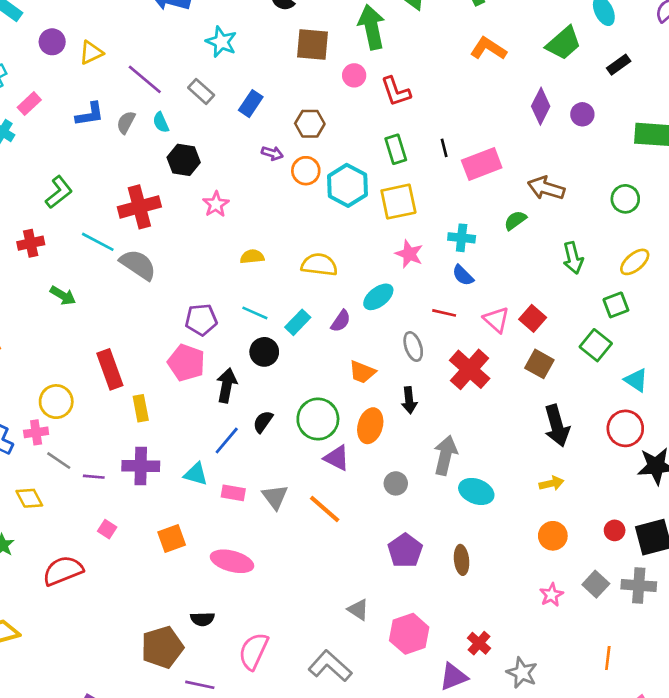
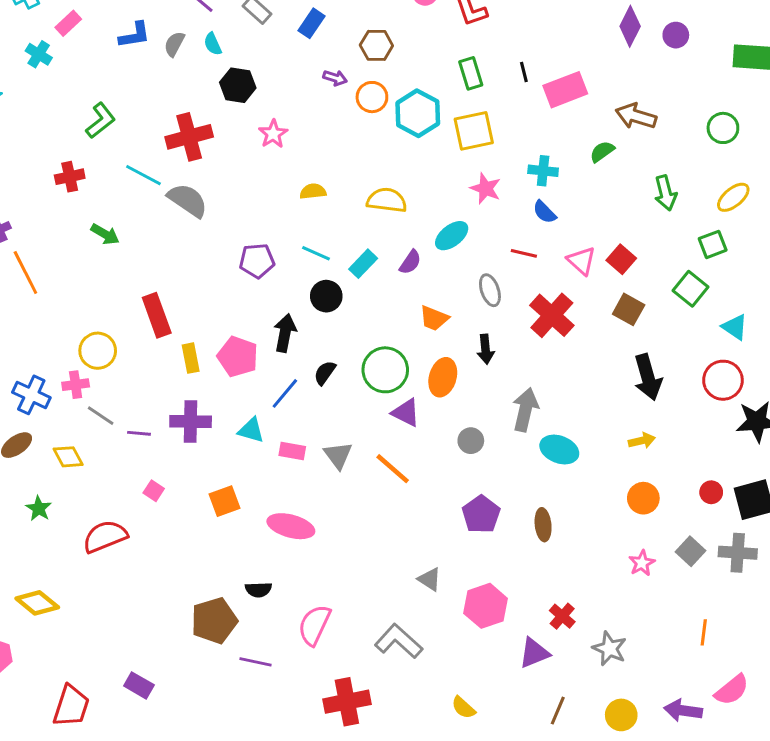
pink pentagon: (186, 363) -> (238, 357), moved

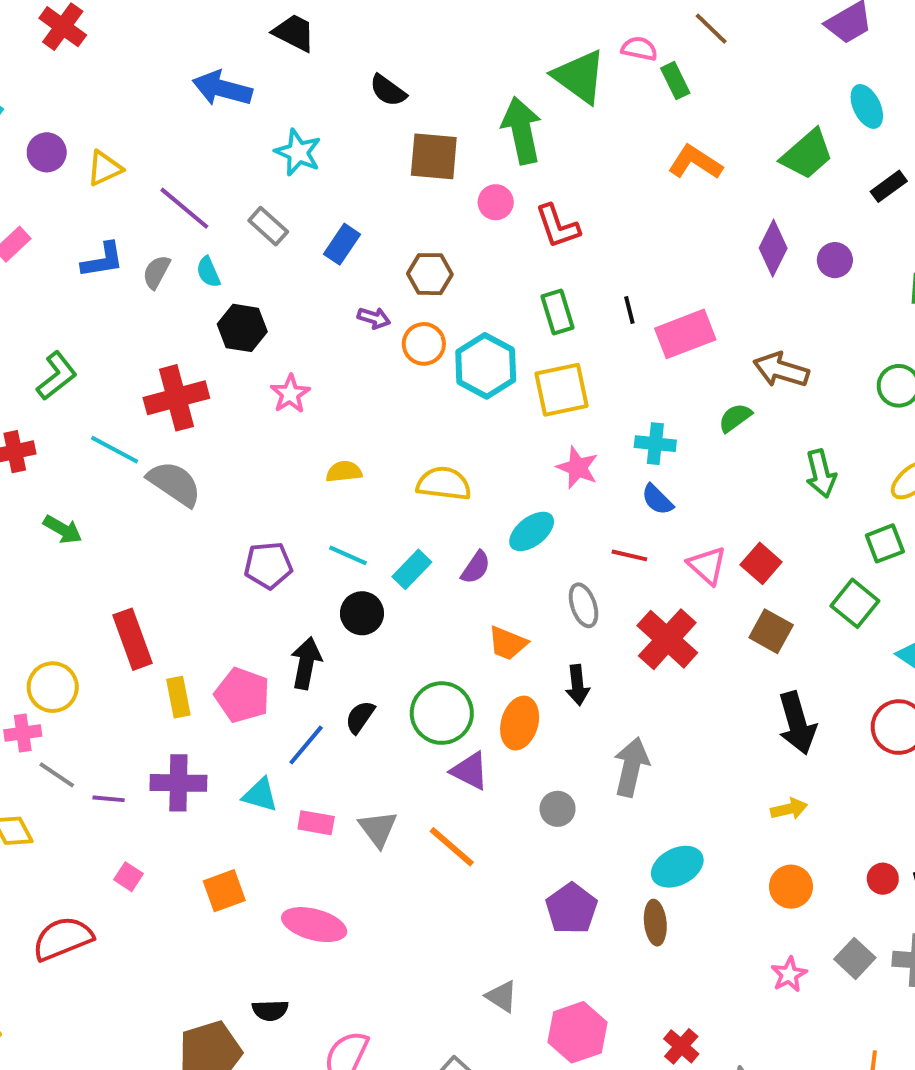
cyan ellipse: (559, 449) -> (677, 867), moved, turned -48

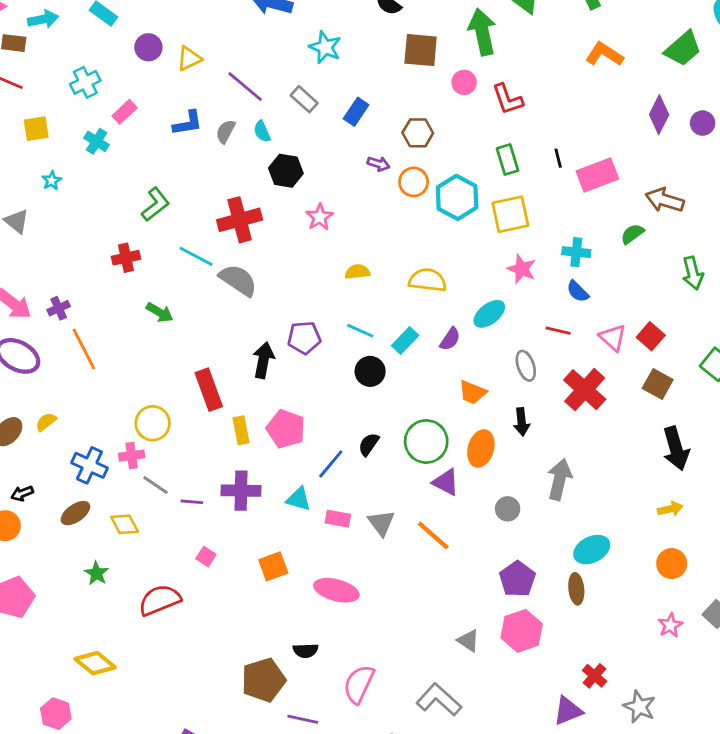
black arrow: (306, 663) -> (263, 360), moved
pink hexagon: (577, 1032) -> (522, 631), moved

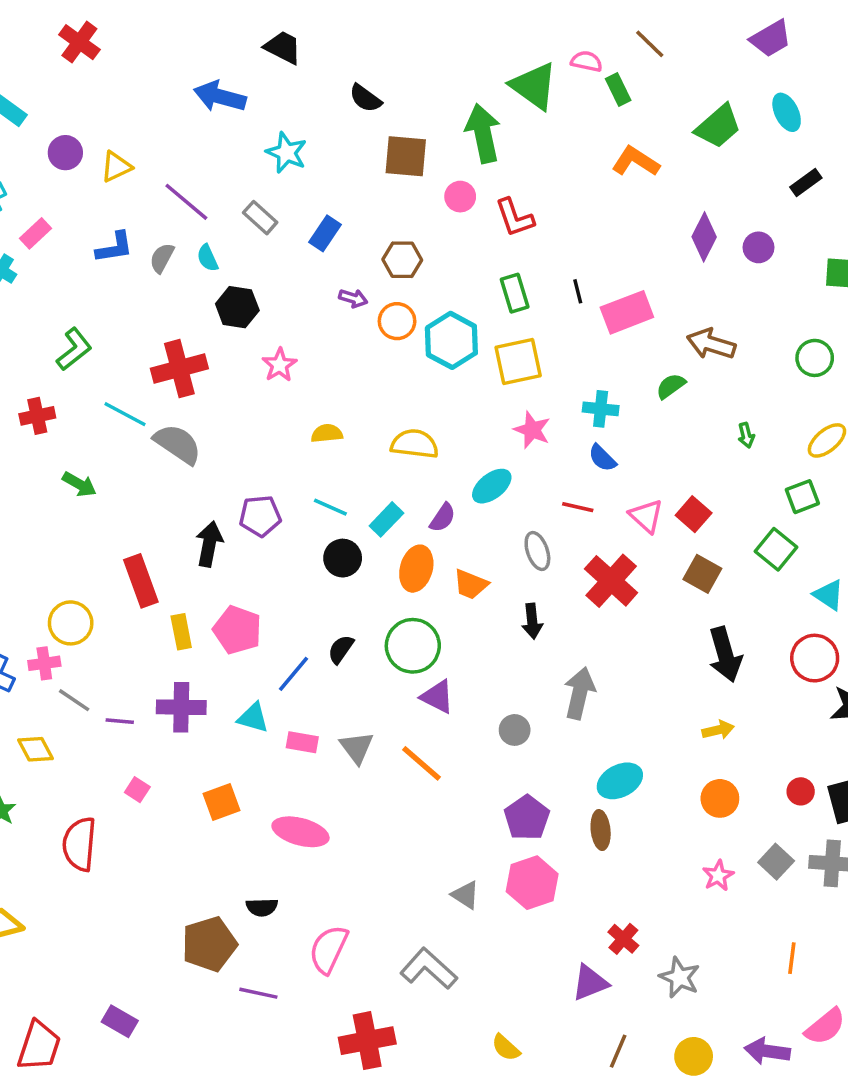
green trapezoid: (683, 49) -> (718, 126), moved
green arrow: (693, 273) -> (746, 435), size x0.6
orange ellipse: (481, 449) -> (416, 569), moved
red semicircle: (160, 600) -> (79, 844), turned -63

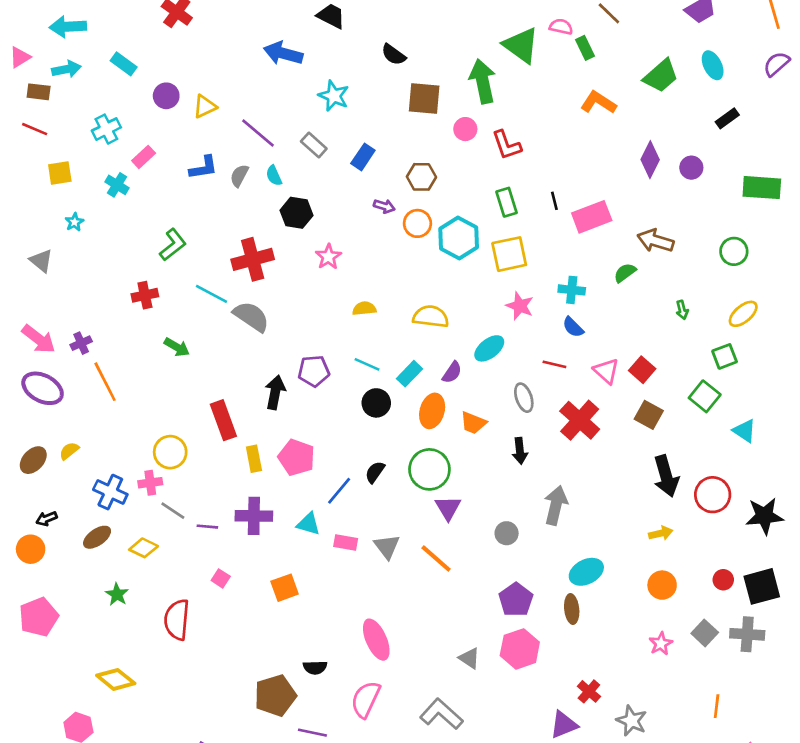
red circle: (815, 658) -> (713, 495), moved
purple triangle: (437, 697) -> (448, 508), turned 32
yellow diamond: (36, 749) -> (144, 548), turned -36
pink ellipse: (300, 832) -> (376, 640), moved, turned 51

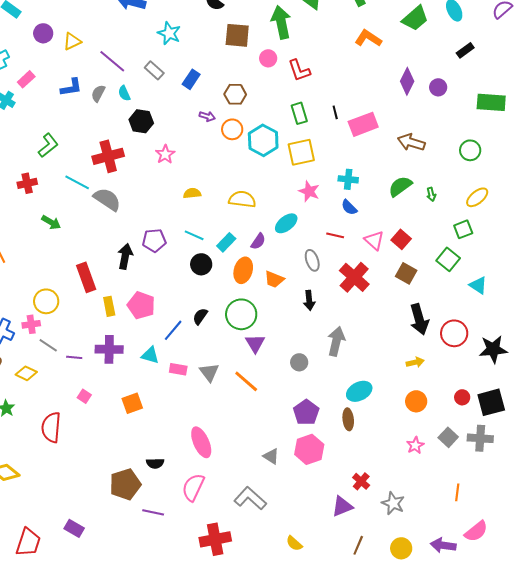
green semicircle: (625, 273) -> (400, 186), moved, size x1.4

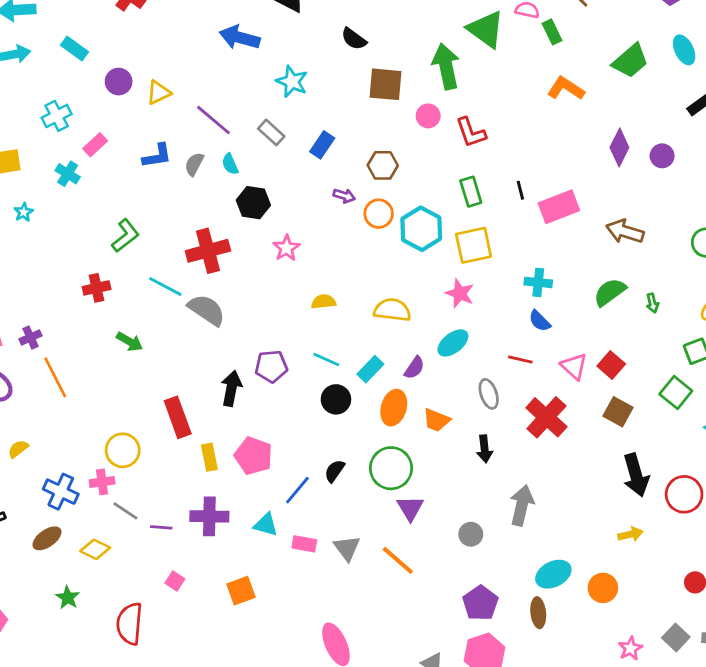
pink star: (309, 191) -> (460, 293), moved
orange circle: (416, 401) -> (603, 588), moved

